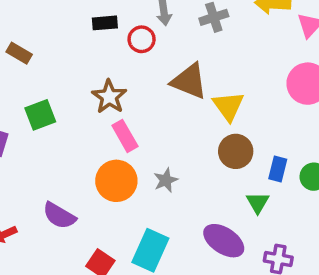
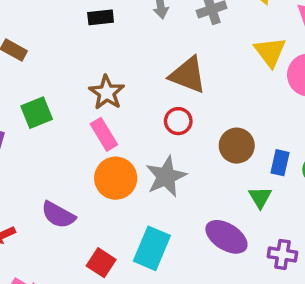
red circle: (142, 39) -> (178, 121), moved
yellow triangle: (228, 106) -> (270, 52), moved
pink rectangle: (125, 136) -> (104, 134), moved
gray star: (166, 180) -> (166, 176), size x1.6

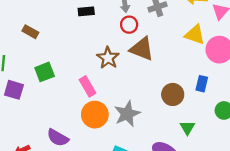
yellow triangle: (270, 52) -> (195, 35), turned -35
brown star: (107, 93) -> (108, 58), moved
red circle: (178, 121) -> (129, 25), moved
blue rectangle: (280, 163) -> (202, 84), moved

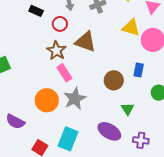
black rectangle: (86, 11) -> (36, 11), turned 32
red circle: (129, 25) -> (60, 24), moved
pink rectangle: (88, 86) -> (64, 73), moved

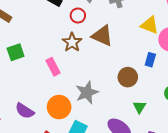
blue rectangle: (139, 70) -> (150, 60), moved
pink rectangle: (64, 73) -> (53, 67), moved
orange circle: (47, 100) -> (59, 107), moved

